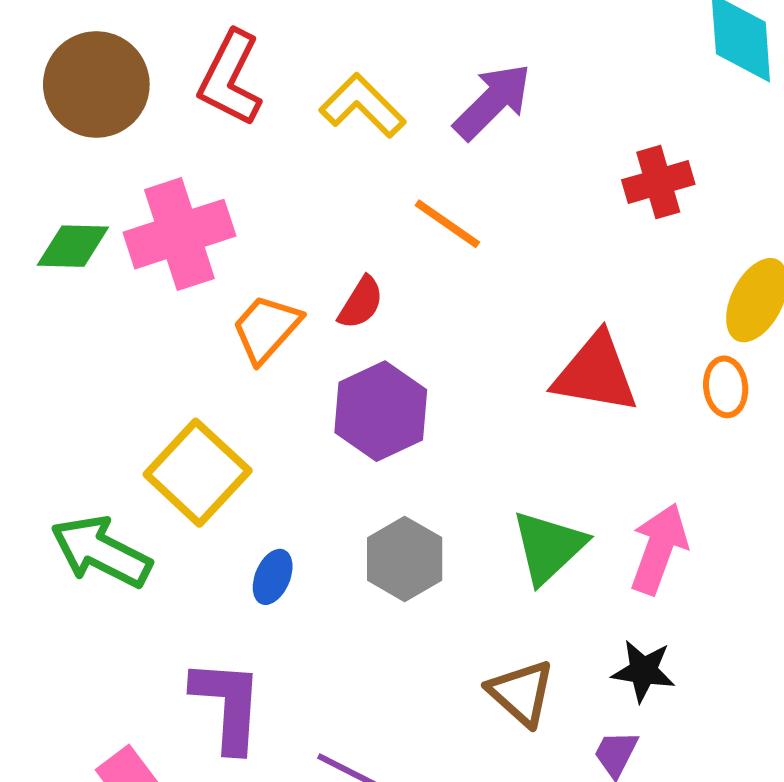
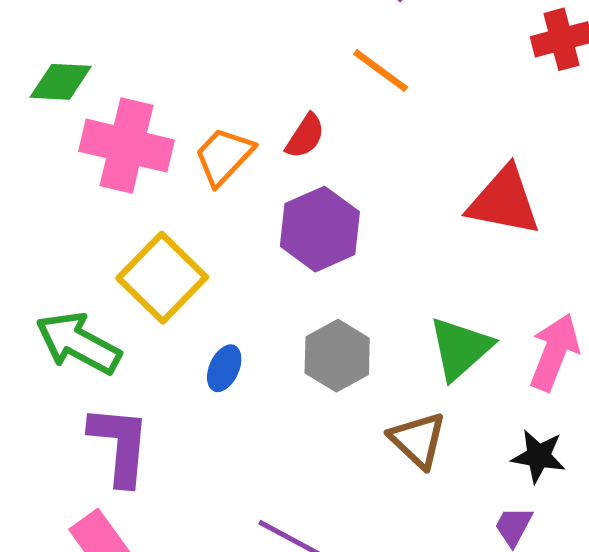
pink cross: (179, 234) -> (127, 146), moved, turned 30
brown triangle: (521, 693) -> (418, 440), moved
purple L-shape: (228, 705) -> (120, 445), moved

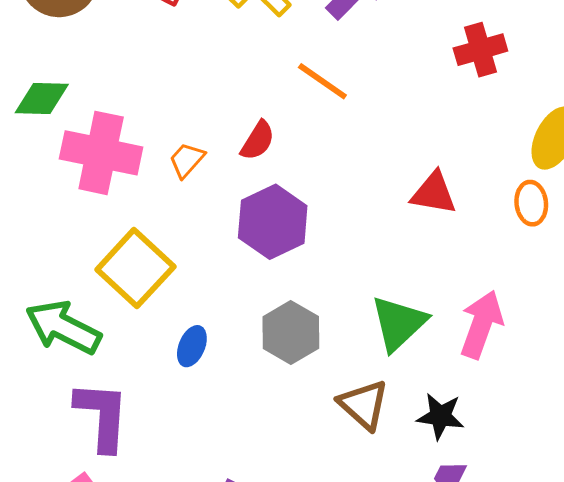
orange trapezoid: (224, 156) -> (187, 160), size x0.7
red triangle: (504, 201) -> (434, 193), size x0.7
black star: (539, 456) -> (440, 416), moved

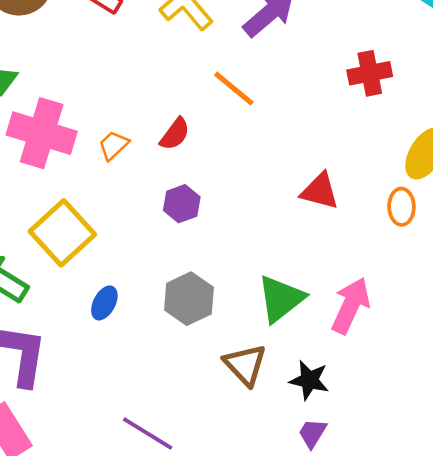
purple hexagon: (273, 222) -> (182, 204), size x0.6

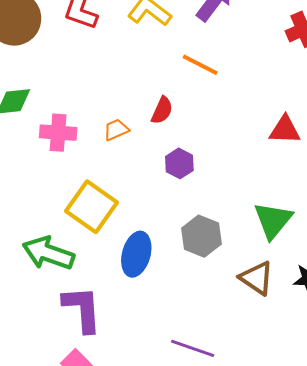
pink cross: (42, 133) -> (58, 133), size x0.7
orange trapezoid: (114, 145) -> (116, 130), turned 32
blue ellipse: (104, 303) -> (136, 254), size x1.6

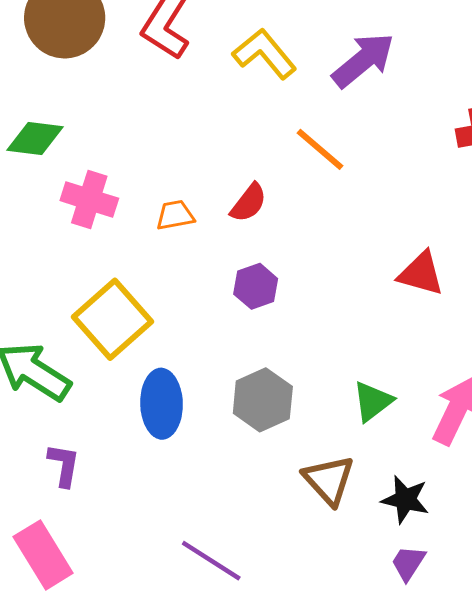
green triangle: (273, 220) -> (373, 401), size x0.7
blue ellipse: (136, 254) -> (162, 404), turned -30
purple L-shape: (82, 309) -> (64, 465), size x0.6

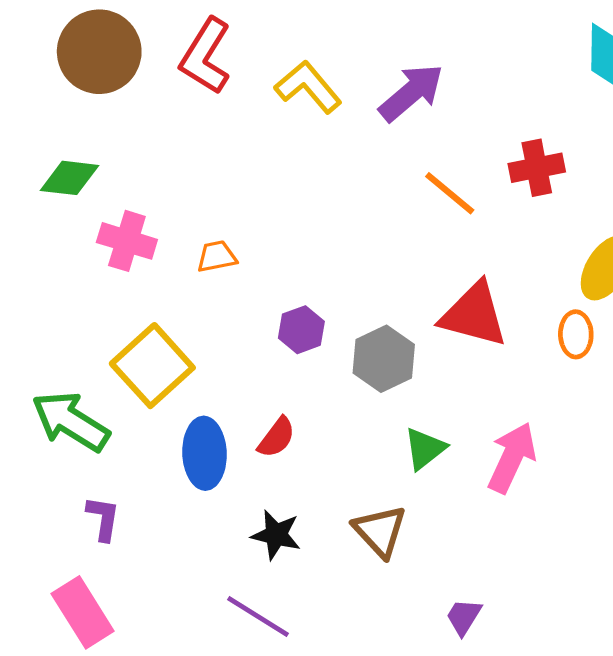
orange line: (320, 149) -> (450, 193), moved
red semicircle: (249, 203) -> (277, 437), moved
red triangle: (421, 274) -> (474, 315), size x1.4
gray hexagon: (263, 400) -> (384, 359), moved
black star: (405, 499) -> (276, 535), moved

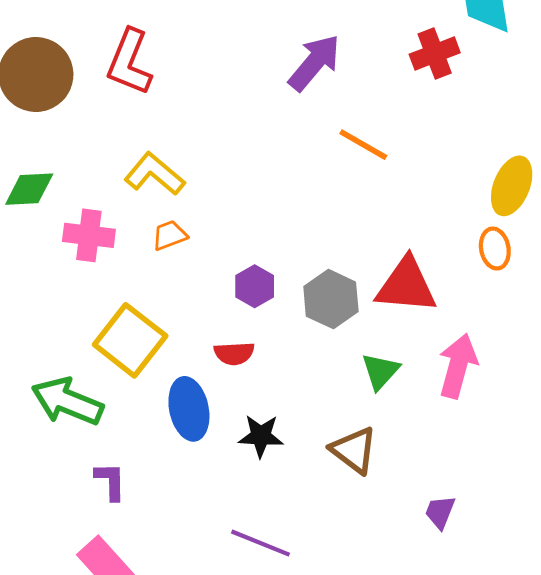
yellow L-shape: (308, 87) -> (154, 174), moved
red cross: (537, 168) -> (435, 54), moved
red triangle: (474, 315) -> (406, 286), moved
red semicircle: (277, 437) -> (234, 353), moved, turned 60
black star: (276, 535) -> (261, 436), moved

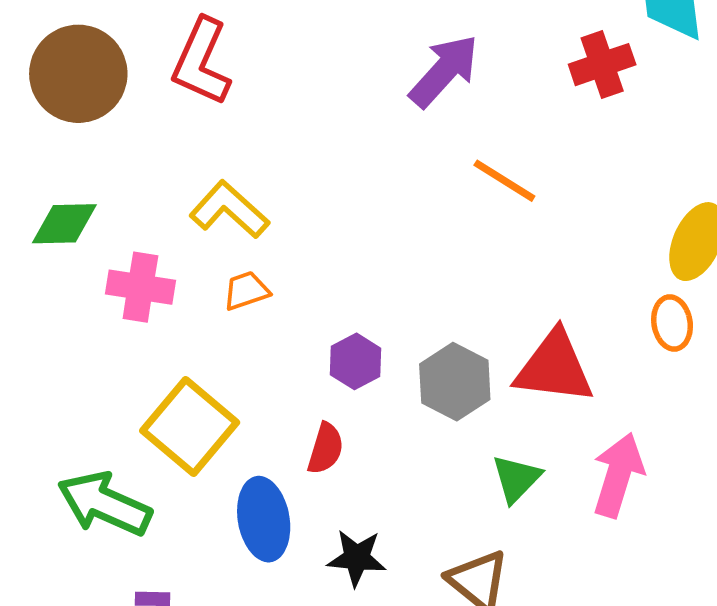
red semicircle: (234, 353) -> (325, 449), turned -72

